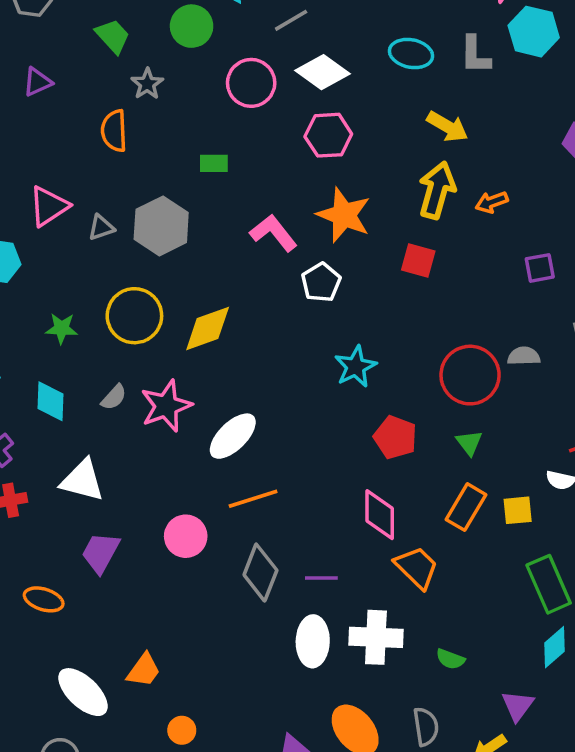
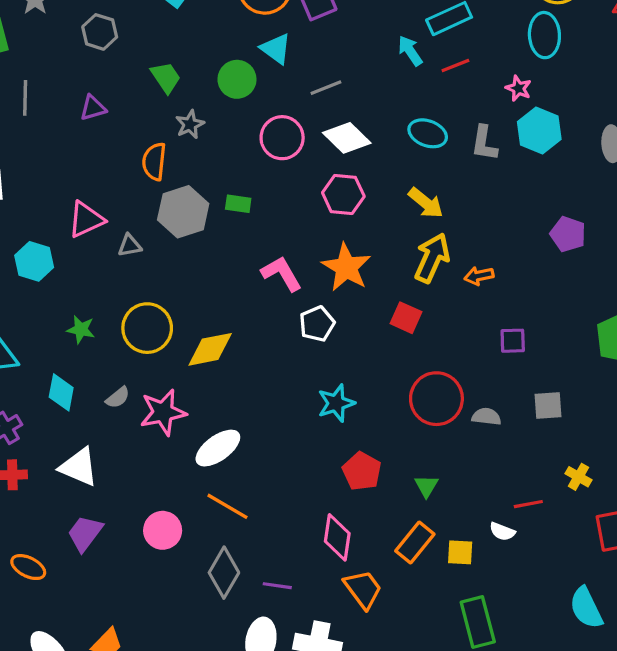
yellow arrow: (447, 127) -> (426, 203), moved
gray hexagon: (161, 226) -> (183, 212), moved
red circle: (470, 375) -> (436, 399), moved
orange line: (253, 499) -> (227, 506), turned 39

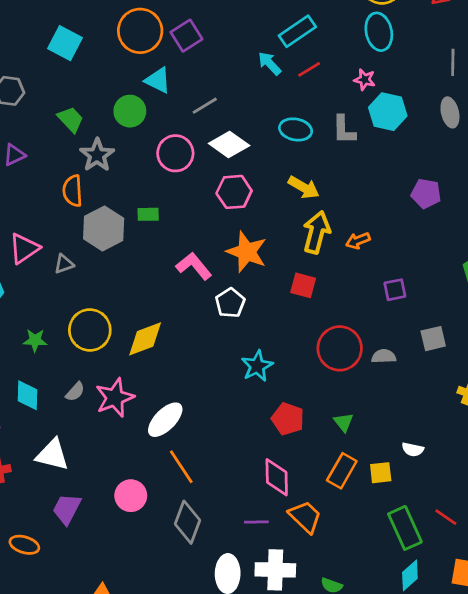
gray star: (190, 124) -> (97, 155), size x1.4
red line: (528, 504) -> (446, 517), moved, turned 55
orange line: (227, 506) -> (181, 467), turned 36
purple line: (277, 586) -> (256, 522), moved

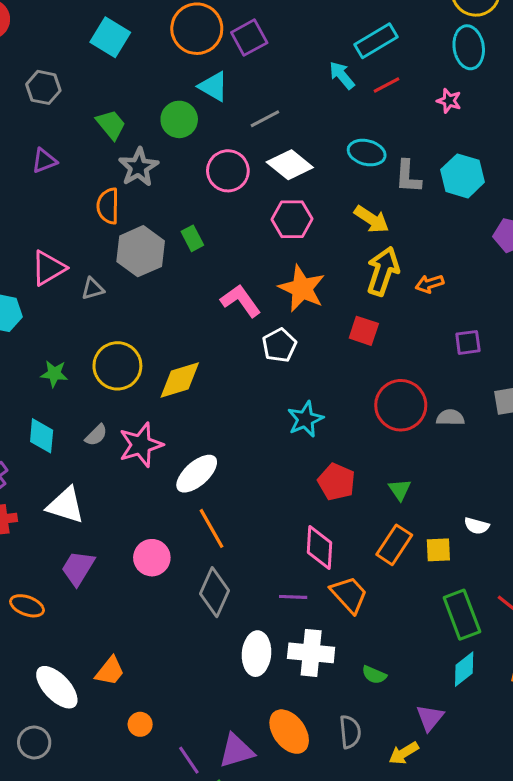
cyan hexagon: (388, 112) -> (463, 176), moved
gray L-shape: (344, 130) -> (408, 177), moved
green rectangle: (148, 214) -> (192, 238), turned 60

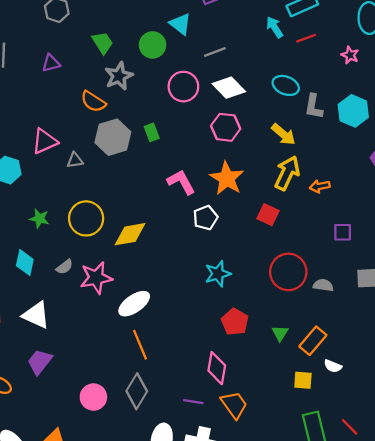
orange semicircle: (108, 206) -> (93, 102), turned -65
orange rectangle: (394, 545) -> (313, 341), moved
pink circle: (152, 558) -> (93, 397), moved

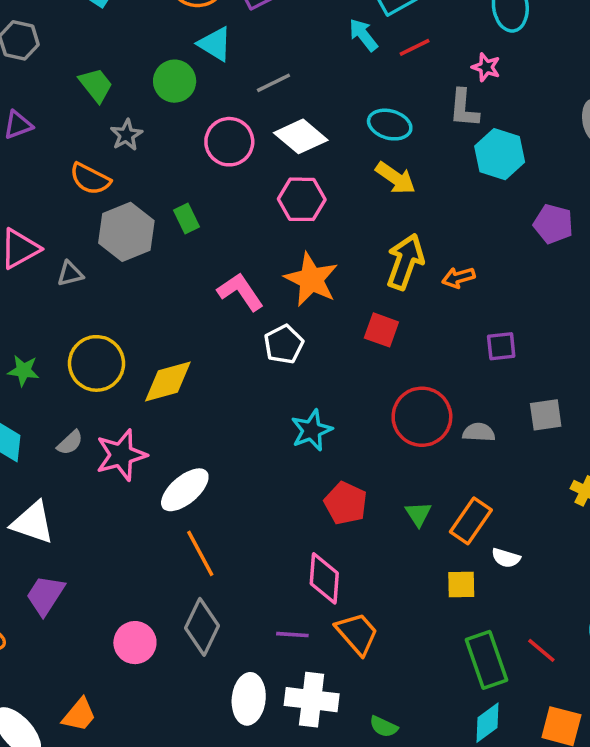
gray star: (119, 76) -> (126, 135), size x0.7
gray L-shape: (314, 107) -> (464, 108), moved
yellow arrow: (283, 134) -> (395, 178), moved

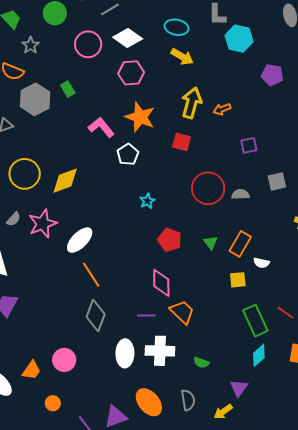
cyan star: (312, 430) -> (147, 201), size x0.7
pink circle: (135, 643) -> (64, 360), moved

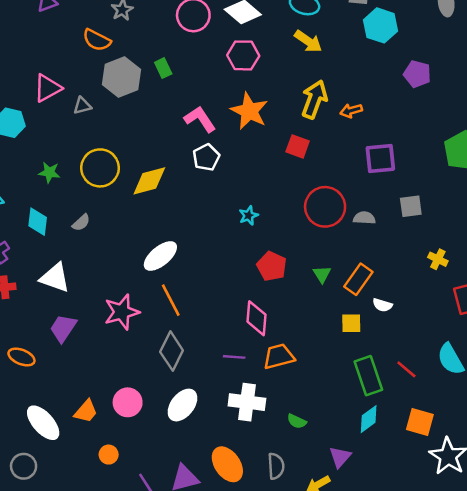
purple square: (249, 145) -> (380, 158), size x1.5
white pentagon: (128, 154) -> (206, 157), moved
pink star: (43, 224) -> (122, 312), moved
orange trapezoid: (182, 312) -> (279, 357), turned -64
white ellipse: (125, 353) -> (182, 405), moved, turned 32

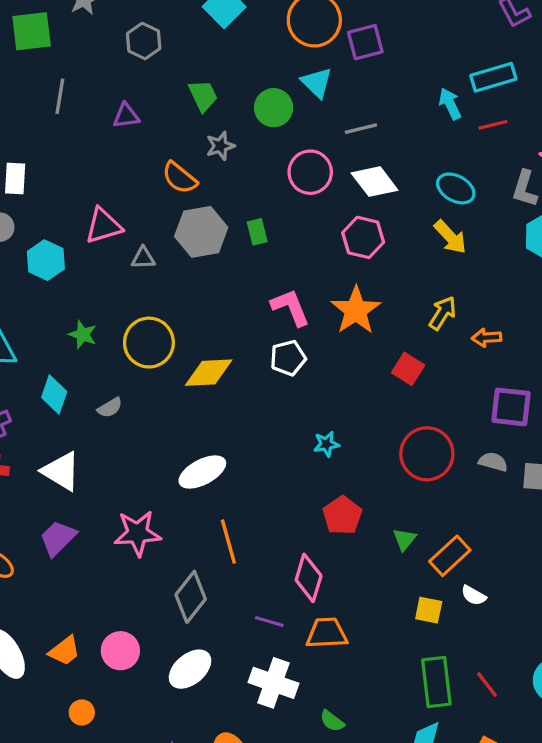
yellow arrow: (314, 99) -> (442, 313), size x0.7
gray semicircle: (364, 218) -> (493, 462), moved
orange line: (171, 300) -> (228, 542), moved

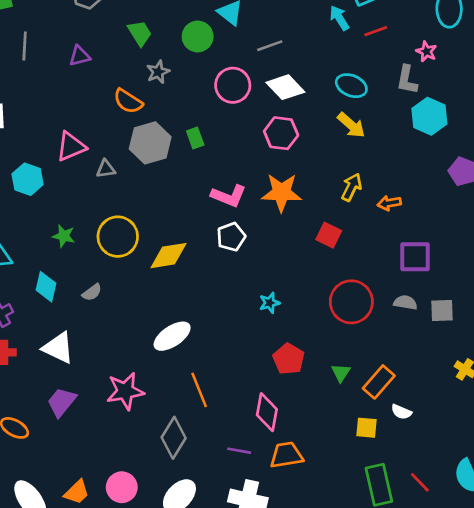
pink L-shape: (290, 307) -> (229, 196), turned 140
orange star: (356, 310) -> (282, 193), turned -30

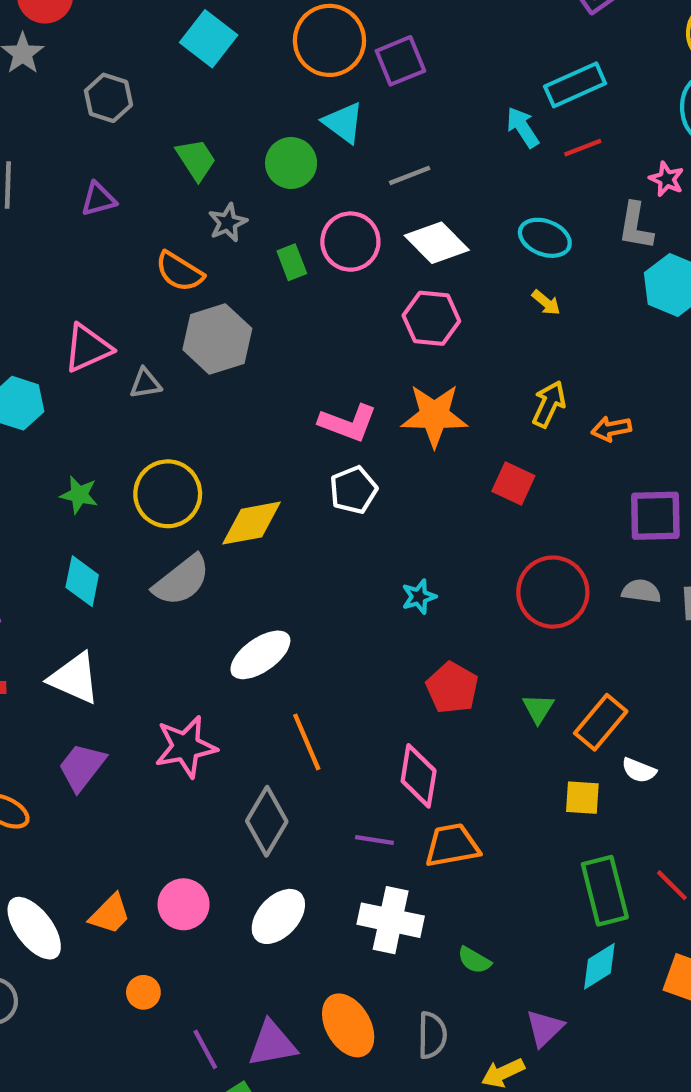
yellow arrow: (351, 125) -> (546, 303), size x0.6
green rectangle: (195, 138) -> (292, 262), moved
cyan diamond: (46, 287) -> (82, 581), moved
gray semicircle: (92, 292) -> (182, 580), moved, size x1.8

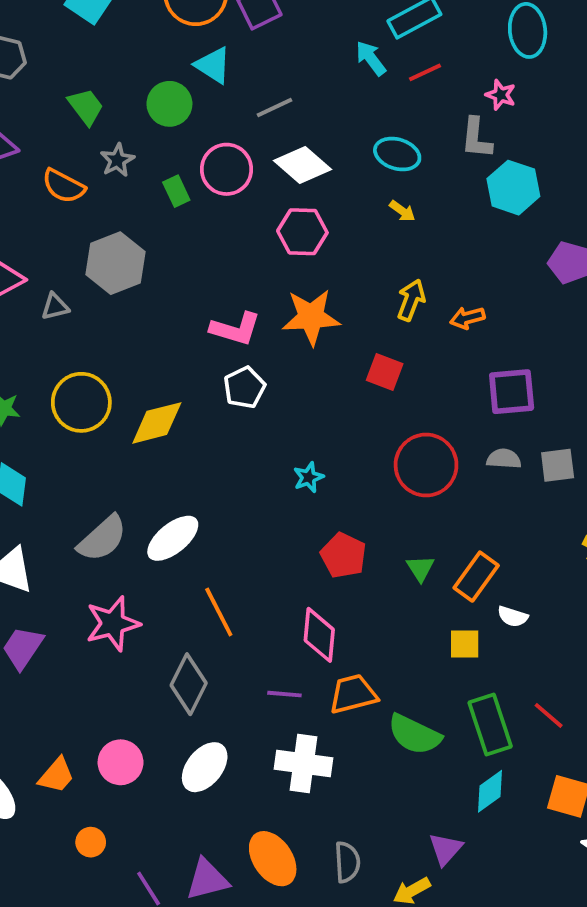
orange semicircle: (179, 272) -> (64, 186), moved
gray semicircle: (182, 580) -> (102, 538), moved
green semicircle: (474, 960) -> (414, 734), moved, size x1.8

